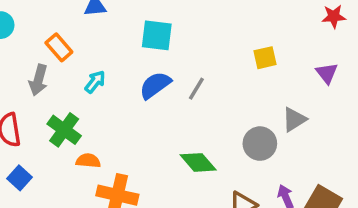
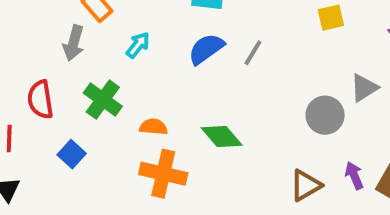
orange semicircle: (88, 161) -> (153, 127), moved
green diamond: (198, 162) -> (222, 137), moved
blue square: (19, 178) -> (72, 154), moved

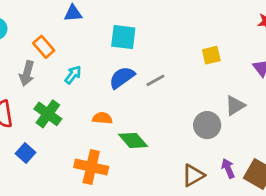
gray line: (253, 53) -> (155, 80), turned 30
orange semicircle: (153, 127) -> (102, 118), moved

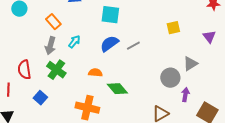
gray arrow: (27, 73) -> (50, 46), moved
purple arrow: (228, 168) -> (185, 95), moved, turned 32

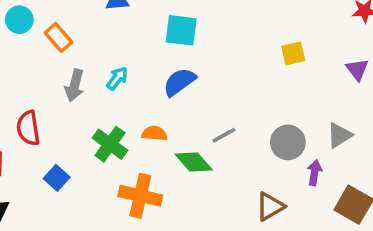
orange rectangle: (53, 22) -> (58, 37), moved
gray line: (133, 46) -> (224, 135), moved
gray triangle: (190, 64) -> (339, 135), moved
green cross: (56, 70) -> (110, 144), moved

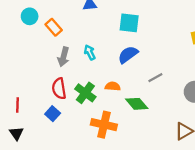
cyan arrow: (117, 78) -> (90, 52), turned -64
red semicircle: (28, 128) -> (59, 89), moved
gray line: (224, 135) -> (155, 78), moved

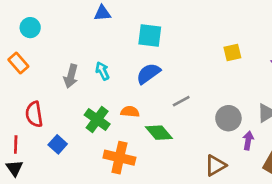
orange rectangle: (54, 27) -> (18, 63), moved
red semicircle: (59, 89) -> (34, 114), moved
red line: (18, 105) -> (16, 144), moved

